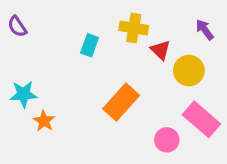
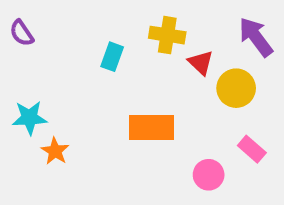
purple arrow: (205, 30) -> (256, 37), size x1.5
orange rectangle: (121, 102) -> (152, 128), turned 48
pink rectangle: (201, 119) -> (252, 149), size x0.6

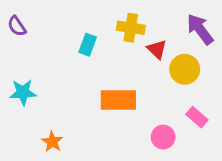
orange star: (55, 151) -> (52, 142), moved

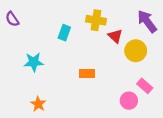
cyan star: (23, 92) -> (34, 62), moved
orange rectangle: (118, 100) -> (87, 73), size x0.6
pink circle: (163, 137) -> (129, 101), moved

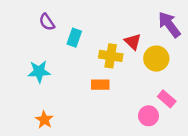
purple semicircle: (12, 19) -> (47, 22), moved
yellow cross: (96, 20) -> (111, 56), moved

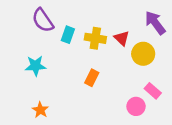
purple semicircle: (47, 22) -> (43, 20), size x1.5
yellow cross: (111, 56) -> (95, 38), moved
orange rectangle: (100, 85) -> (92, 78), turned -63

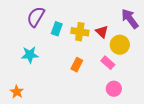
purple semicircle: (43, 20) -> (36, 17), turned 65
pink rectangle: (153, 91) -> (108, 63), moved
orange star: (40, 110) -> (17, 92), moved

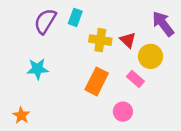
cyan rectangle: (57, 29) -> (75, 17), moved
orange rectangle: (77, 65) -> (97, 81), size x1.5
pink circle: (114, 89) -> (123, 112), moved

